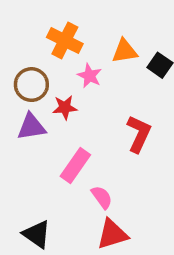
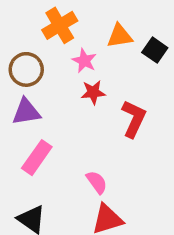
orange cross: (65, 41) -> (60, 25), turned 32
red star: (65, 107) -> (93, 92), moved
pink rectangle: (75, 166) -> (37, 158), moved

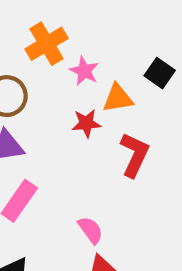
orange triangle: (120, 36) -> (118, 98), moved
pink star: (84, 61) -> (84, 71), moved

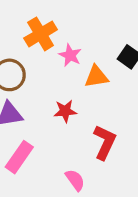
red star: (86, 123) -> (65, 111), moved
red L-shape: (135, 155) -> (105, 142), moved

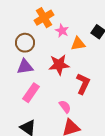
red star: (65, 111) -> (59, 65), size x1.5

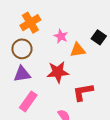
orange cross: (44, 18) -> (30, 23), moved
red L-shape: (83, 84) -> (83, 92), turned -125

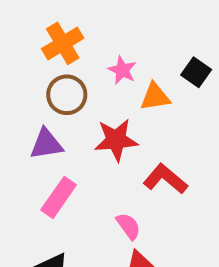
brown circle: (22, 49) -> (67, 95), moved
red L-shape: (83, 92) -> (165, 179), turned 50

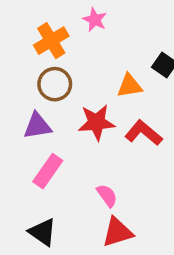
pink star: (122, 70) -> (95, 20), moved
red L-shape: (165, 179) -> (144, 133), moved

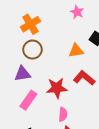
pink star: (95, 20) -> (77, 12), moved
red star: (97, 122) -> (57, 88), moved
pink semicircle: (107, 196) -> (63, 114), turned 40

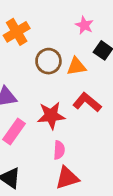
pink star: (77, 12) -> (84, 25), moved
brown circle: (33, 50) -> (48, 61), moved

